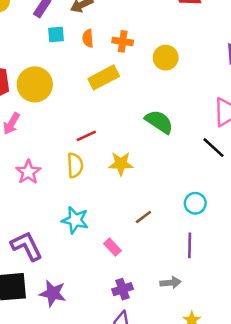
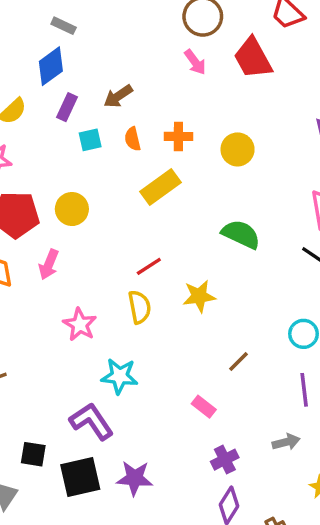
yellow circle: (35, 84) -> (72, 209), size x0.7
cyan star: (75, 220) -> (120, 376), moved

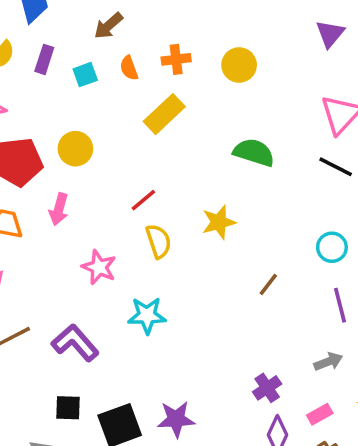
purple rectangle: (67, 107) -> (44, 59), moved
red line: (149, 266) -> (143, 200), moved
pink rectangle: (204, 407) -> (320, 414), moved, turned -60
purple L-shape: (92, 421) -> (75, 343), moved

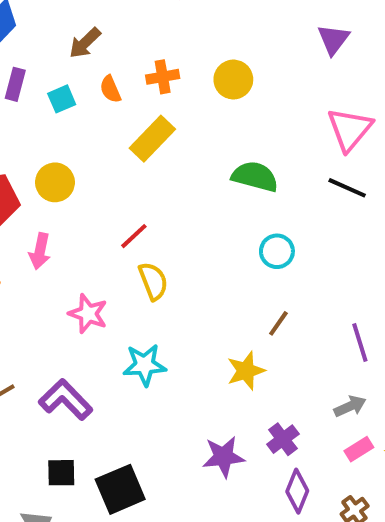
yellow star: (219, 222) -> (246, 371), moved
cyan circle: (332, 247) -> (277, 251), moved
pink rectangle: (320, 414) -> (359, 449), moved
purple star: (176, 419) -> (223, 457), moved

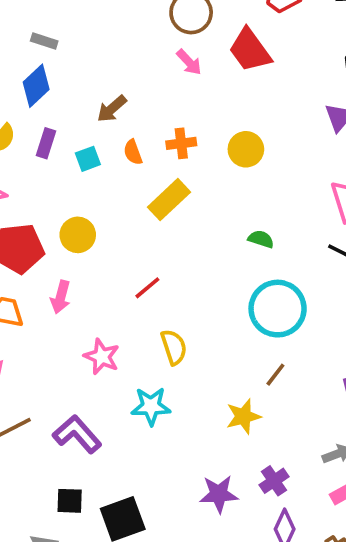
green semicircle: (255, 176) -> (261, 239), size x0.6
cyan circle: (277, 251) -> (278, 309), size x1.8
yellow semicircle: (153, 281) -> (174, 347), moved

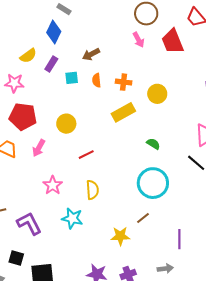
blue diamond: (36, 86) -> (54, 32), turned -35
yellow rectangle: (169, 200) -> (123, 112), moved
yellow circle: (78, 235) -> (66, 124), moved

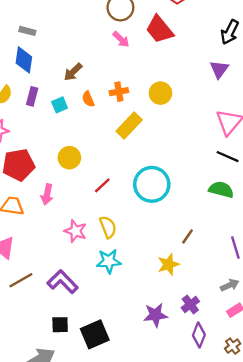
green semicircle: (153, 144) -> (221, 190), moved, size x1.5
cyan circle: (153, 183) -> (152, 184), moved
yellow semicircle: (92, 190) -> (108, 227), moved

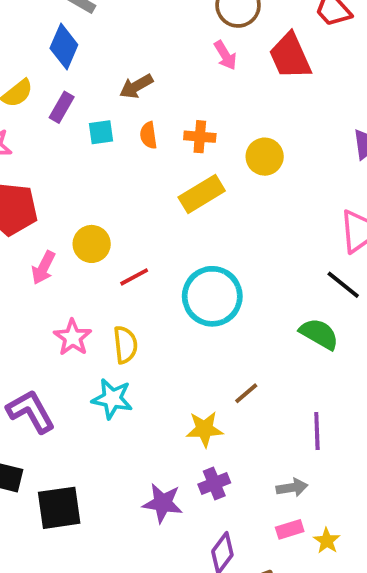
yellow circle: (69, 158) -> (92, 244), moved
purple cross: (190, 305) -> (214, 484), moved

